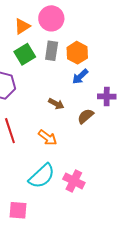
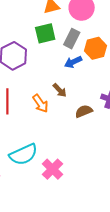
blue arrow: (80, 77) -> (73, 62), moved
orange arrow: (48, 138) -> (40, 103), moved

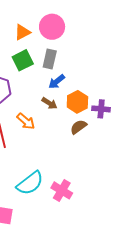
orange hexagon: (95, 48) -> (77, 102), moved
brown arrow: (60, 90) -> (49, 103), moved
orange arrow: (40, 103) -> (26, 121), moved

